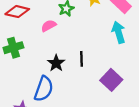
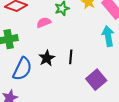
blue semicircle: (44, 89) -> (22, 69), moved

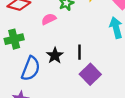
purple square: (96, 80) -> (90, 74), moved

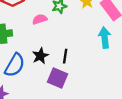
purple square: (90, 74) -> (58, 78), moved, turned -30

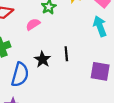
purple square: (58, 78) -> (100, 71), moved

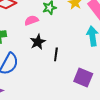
black star: (42, 59) -> (38, 42), moved

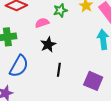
black line: (56, 54) -> (59, 70), moved

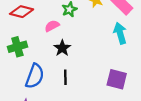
black line: (59, 70) -> (65, 77), moved

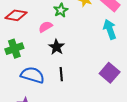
blue semicircle: (35, 76) -> (32, 75), turned -90
purple square: (117, 79) -> (110, 73), turned 30

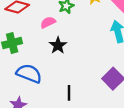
black line: (61, 74) -> (69, 93), moved

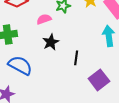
black line: (69, 93) -> (76, 58), moved

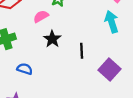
blue semicircle: (20, 65) -> (25, 69), size x0.6

